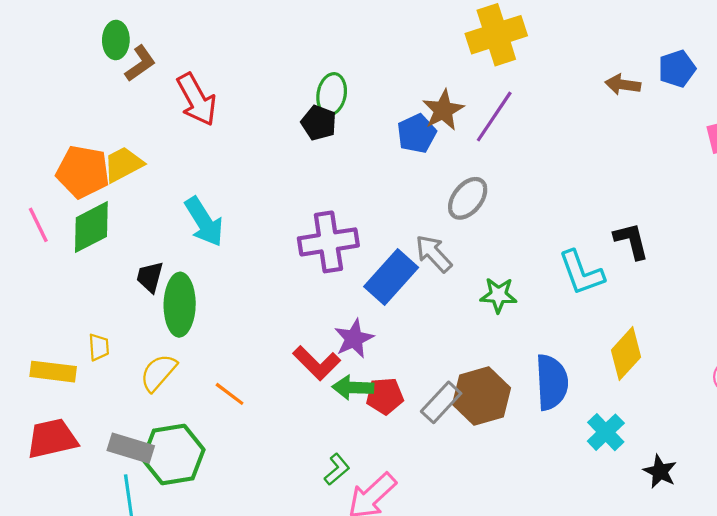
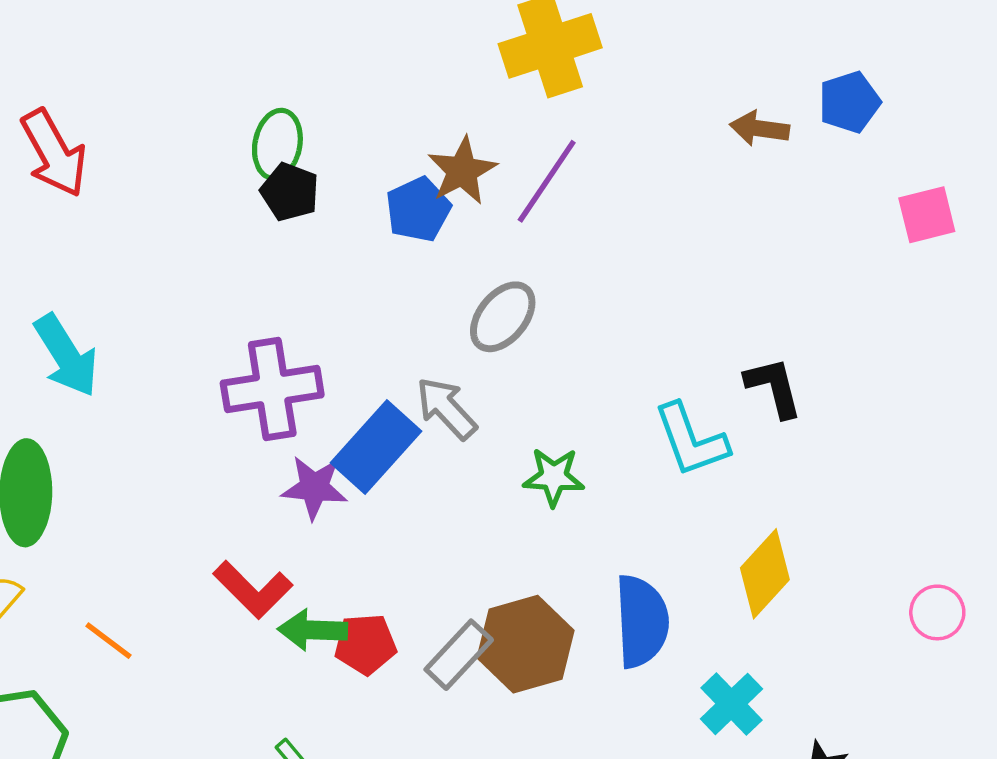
black pentagon: (319, 123) -> (290, 192), moved
purple star: (354, 339) -> (314, 487), moved, turned 30

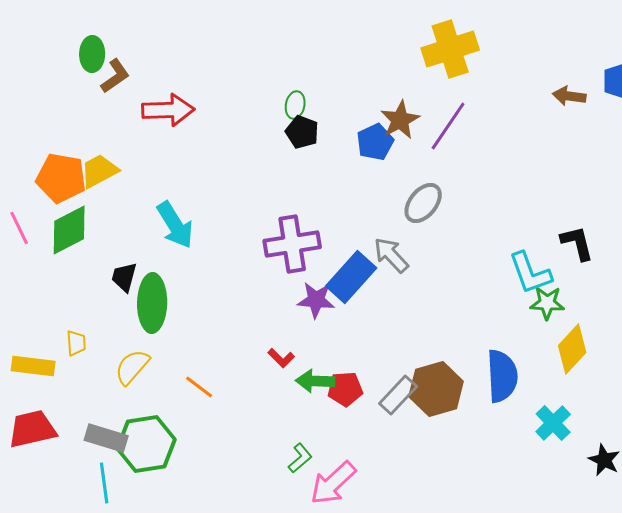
green ellipse: (277, 144) -> (295, 105), size x0.7
red arrow: (54, 153) -> (168, 110), turned -63
green star: (554, 477) -> (547, 303), moved
red L-shape: (253, 590) -> (281, 358), size x0.6

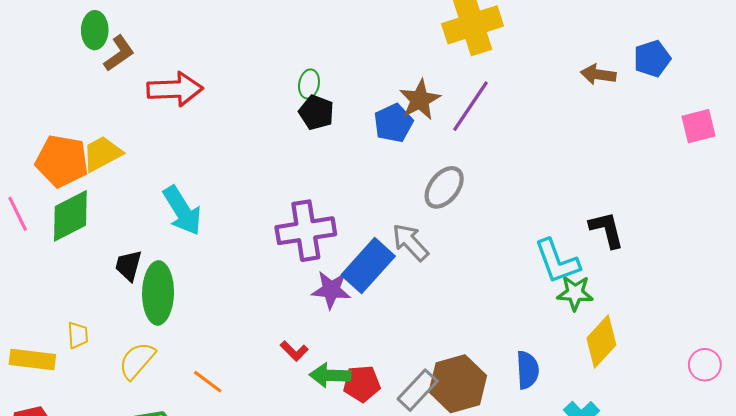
blue semicircle: (502, 376) -> (527, 370), size x0.7

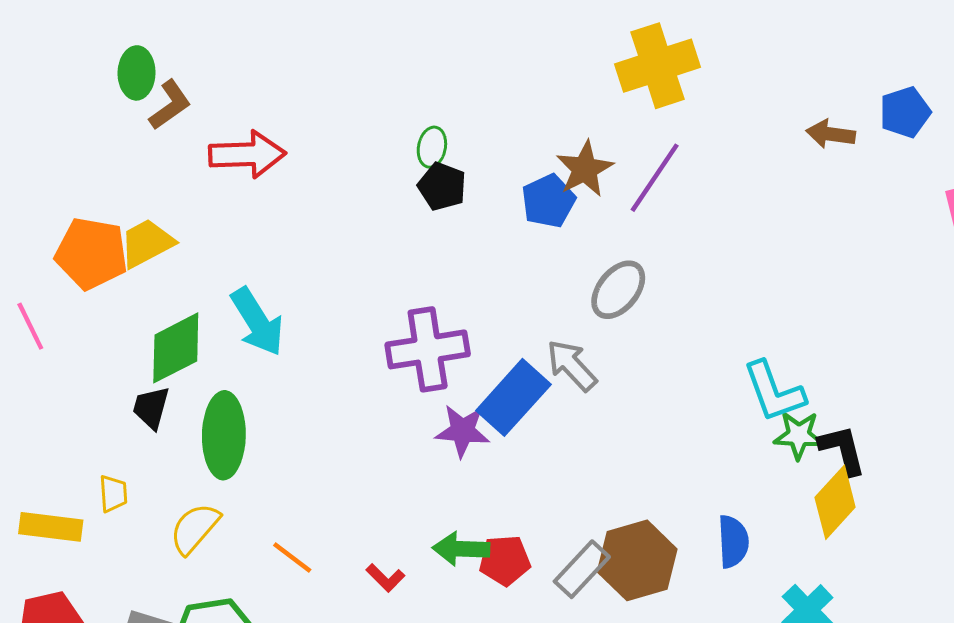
green diamond: (70, 216) -> (176, 348), moved
black L-shape: (607, 230) -> (842, 450), moved
black trapezoid: (128, 266) -> (151, 408), moved
red L-shape: (294, 351) -> (385, 578), moved

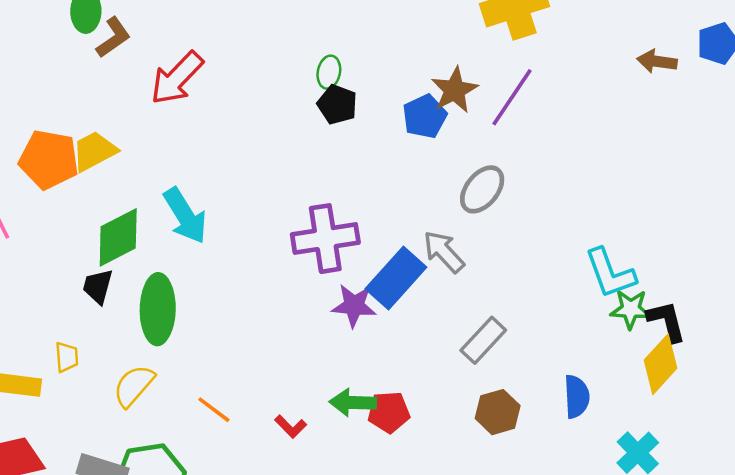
red arrow: (247, 154) -> (177, 78), turned 136
brown hexagon: (637, 560) -> (498, 412), size x0.7
gray rectangle: (582, 569) -> (483, 340), moved

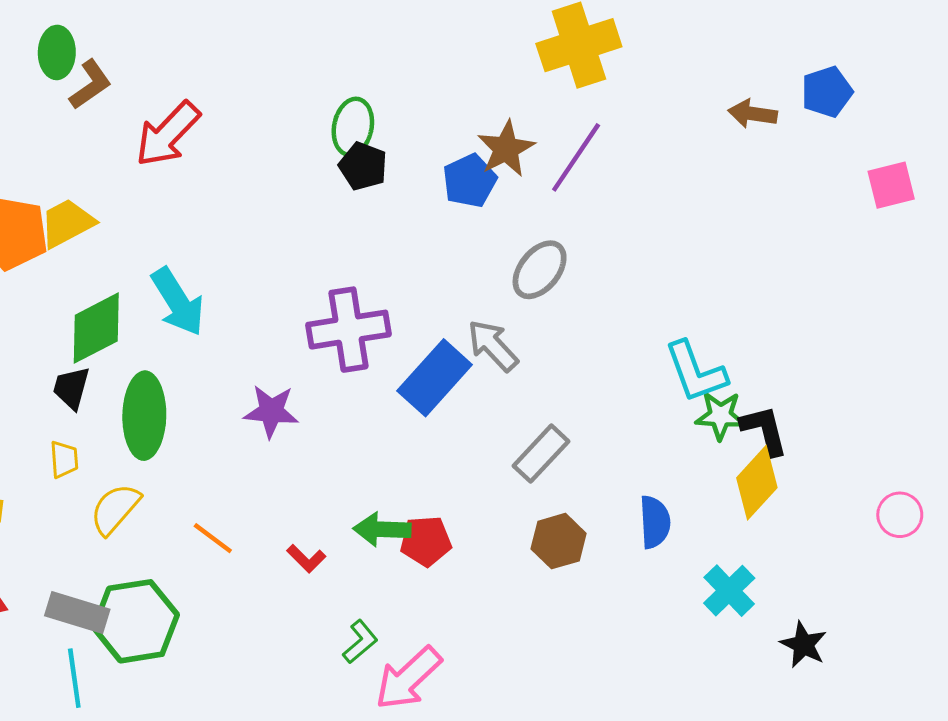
green ellipse: (329, 72) -> (353, 127), size x1.4
purple star: (354, 306) -> (271, 411), moved
yellow trapezoid: (67, 357) -> (64, 459), moved

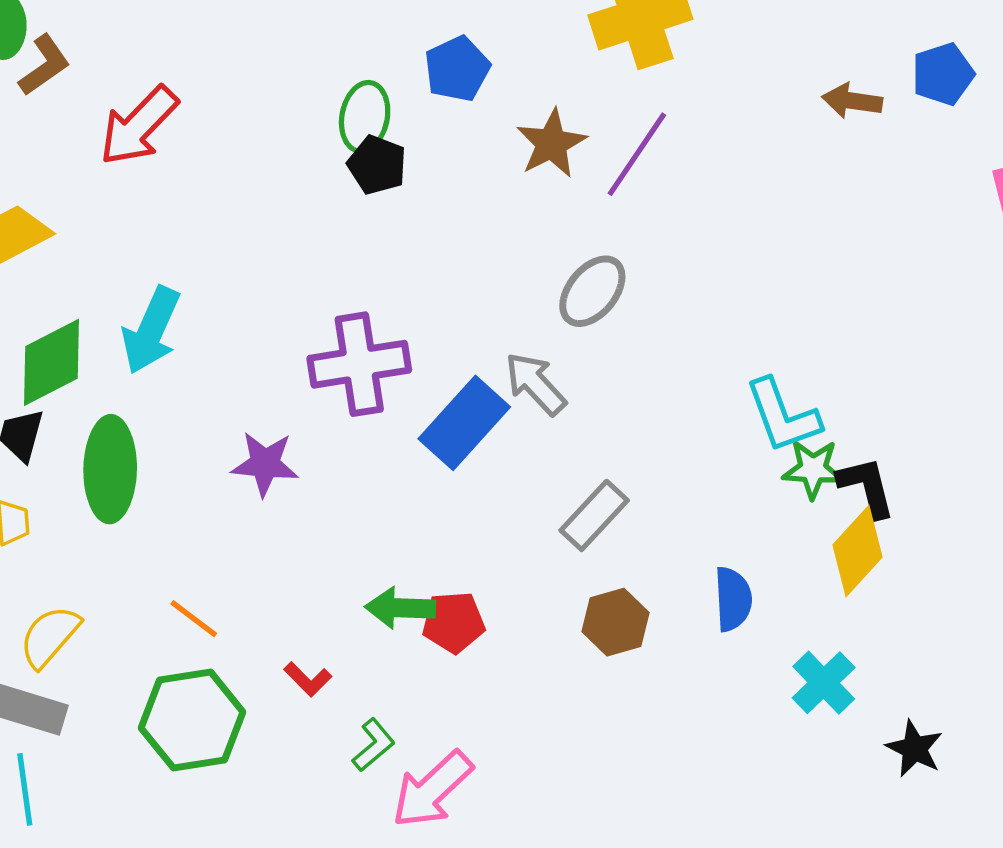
blue pentagon: (470, 181) -> (457, 69), moved
cyan arrow: (178, 302) -> (151, 330), turned 56
yellow semicircle: (115, 509) -> (50, 636), moved
red L-shape: (306, 559) -> (308, 679), moved
green hexagon: (136, 621) -> (192, 720), moved

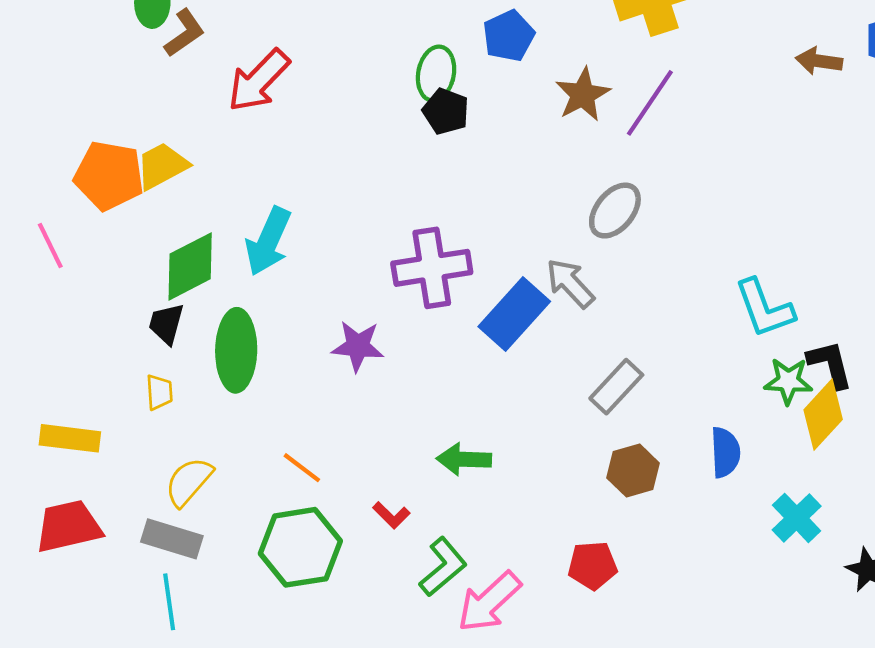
green star: (813, 469) -> (788, 381), moved
red pentagon: (454, 622) -> (593, 566), moved
green L-shape: (374, 745) -> (443, 567), size x1.4

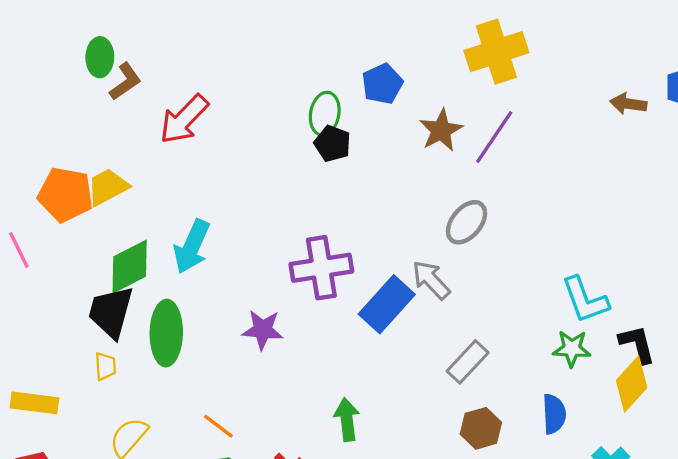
black trapezoid: (166, 324) -> (111, 312), size x1.6
green star: (788, 381) -> (572, 349), moved
green arrow: (464, 459) -> (347, 419), turned 81

